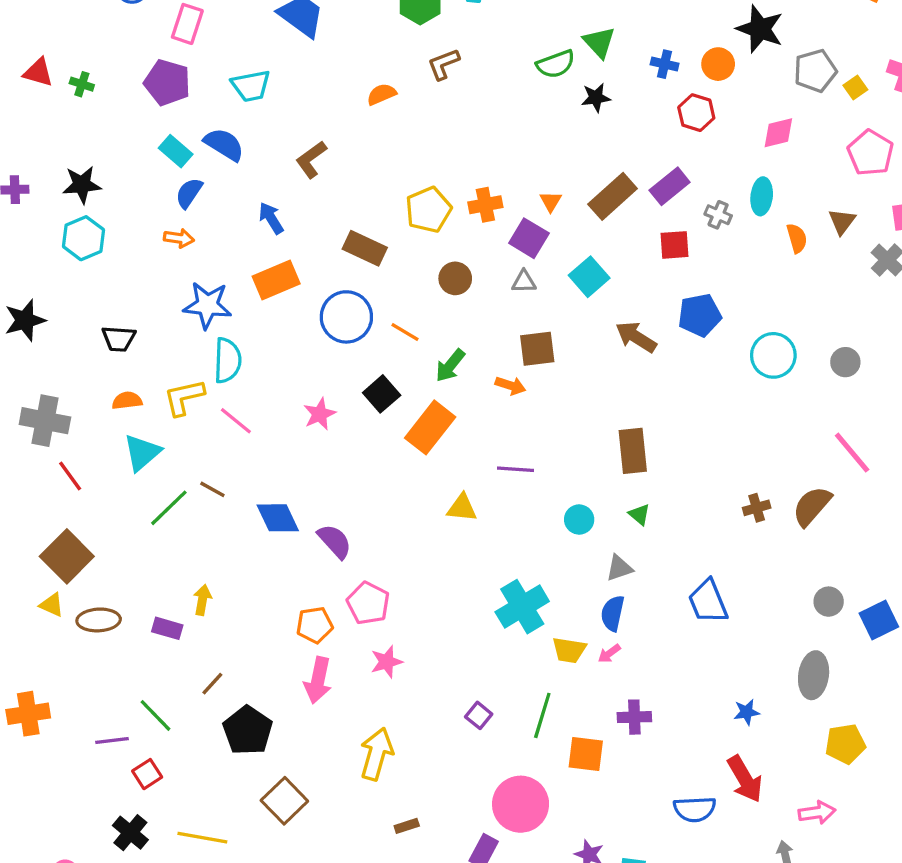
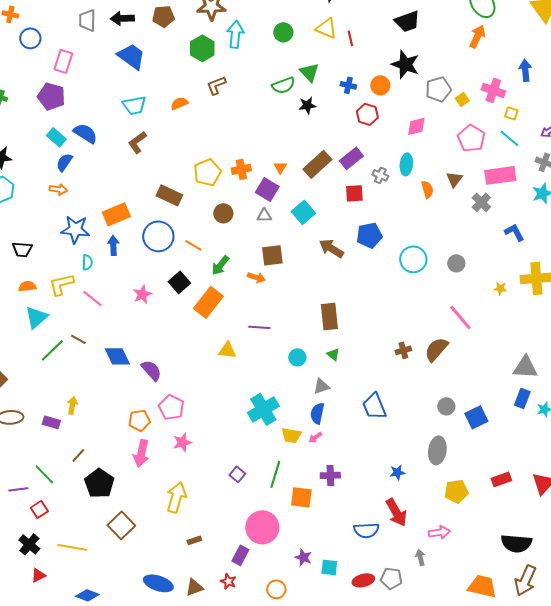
cyan trapezoid: (251, 86) -> (134, 105), moved
blue arrow: (271, 218) -> (113, 245), moved, turned 30
cyan semicircle: (228, 360) -> (87, 262), size x0.6

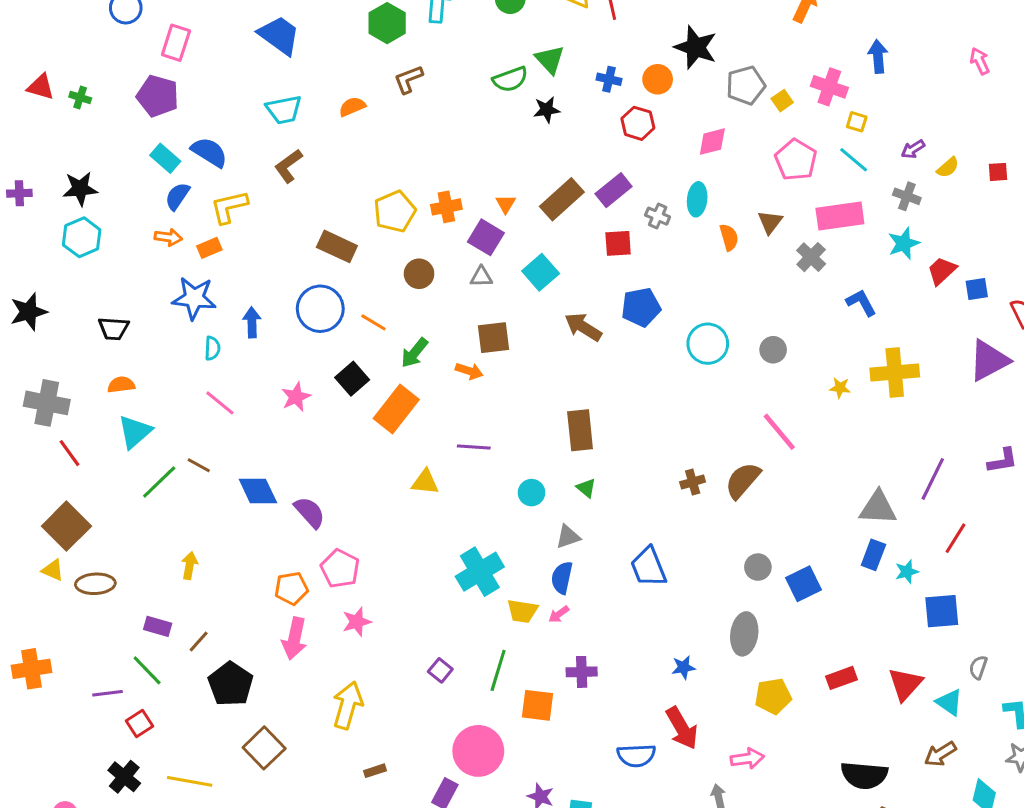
orange rectangle: (116, 214) -> (209, 248), moved, size x0.6
yellow L-shape: (61, 284) -> (229, 207), moved
purple rectangle: (51, 422) -> (158, 626), moved

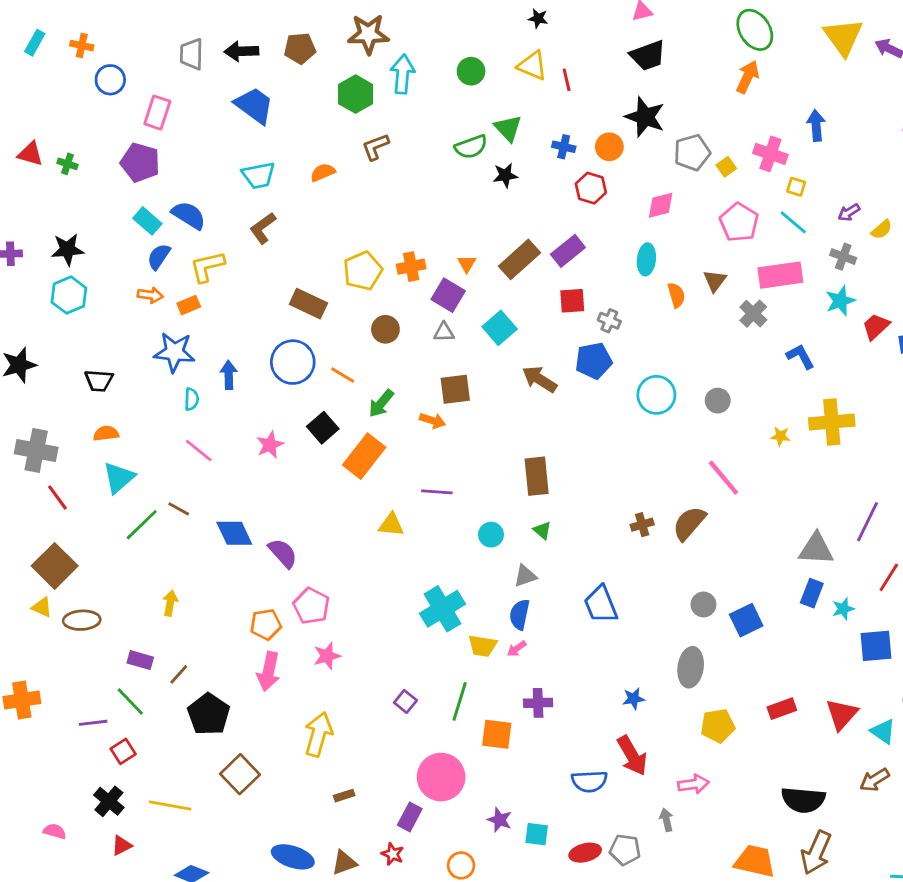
gray cross: (658, 216) -> (609, 321), moved

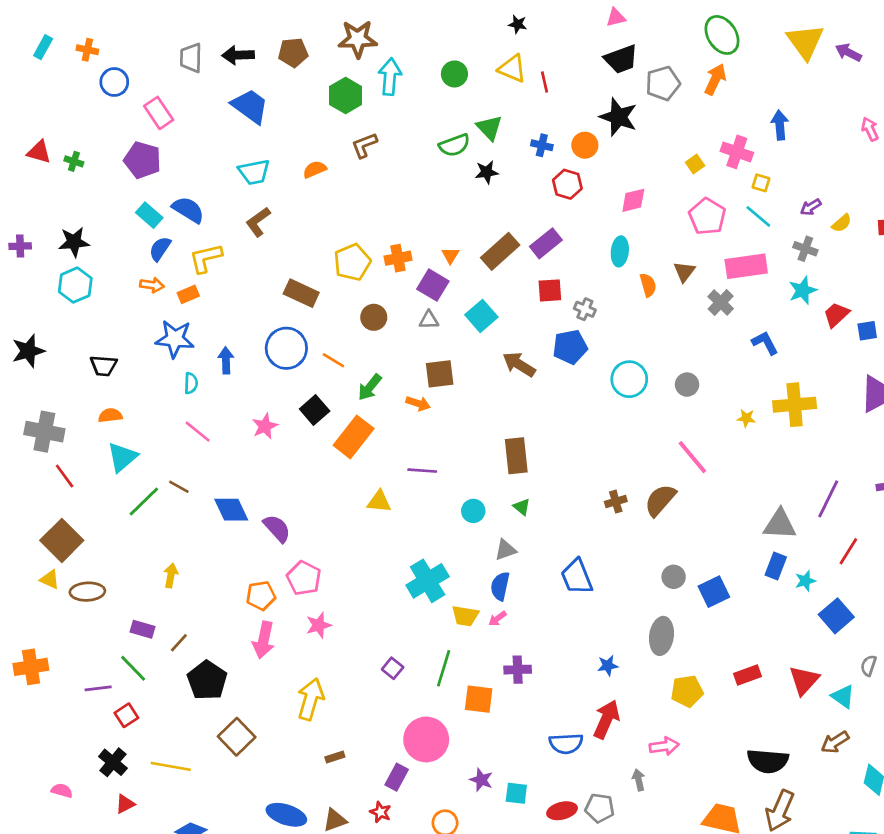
pink rectangle: (157, 113) -> (159, 113), turned -52
gray pentagon: (692, 152) -> (663, 83), moved
blue square: (876, 646) -> (836, 616), turned -36
red arrow: (632, 756) -> (606, 719), turned -126

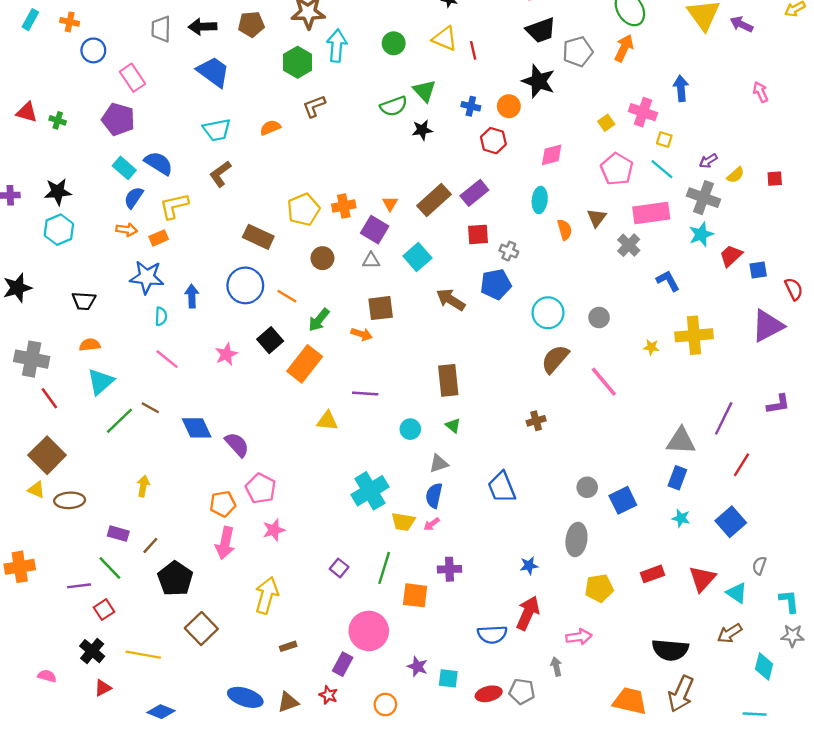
gray cross: (805, 249) -> (704, 198), size x1.5
brown semicircle: (660, 500) -> (555, 359), moved
cyan star: (805, 581) -> (681, 518), moved, turned 30

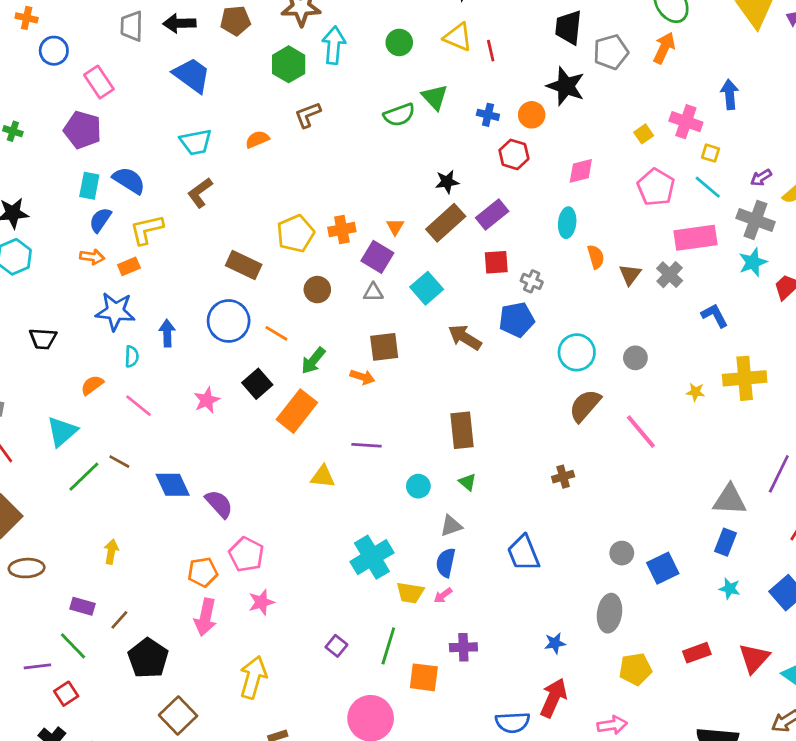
black trapezoid: (541, 30) -> (569, 27), turned 116
black star: (422, 130) -> (447, 182), moved
cyan rectangle: (124, 168) -> (89, 186), turned 60
brown triangle: (597, 218) -> (630, 275), moved
orange semicircle: (90, 345) -> (92, 385), moved, turned -30

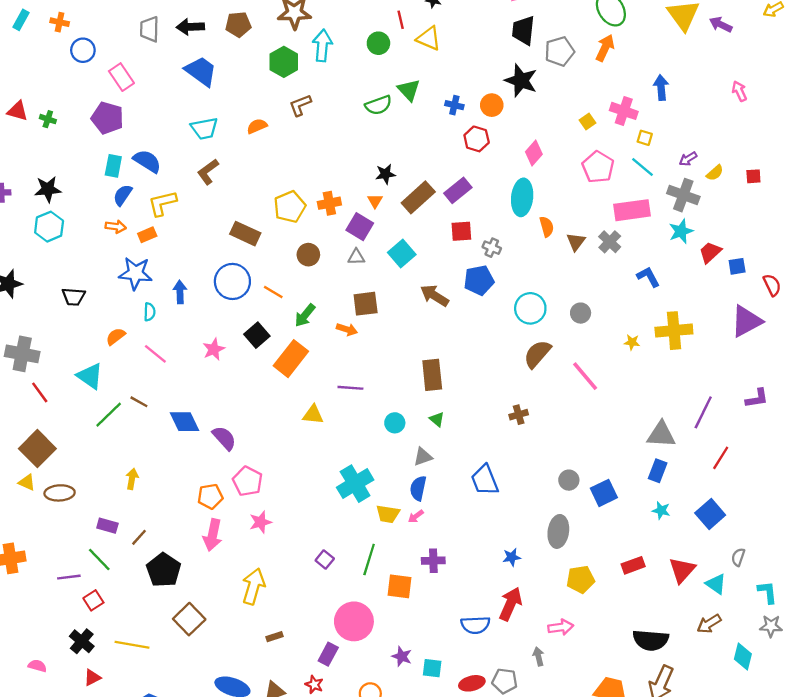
red line: (491, 51) -> (401, 20), moved
pink diamond: (581, 171) -> (534, 153), turned -35
black star: (447, 182) -> (385, 174), moved
cyan ellipse: (567, 223) -> (522, 197), size x1.4
cyan triangle: (62, 432) -> (90, 376), turned -44

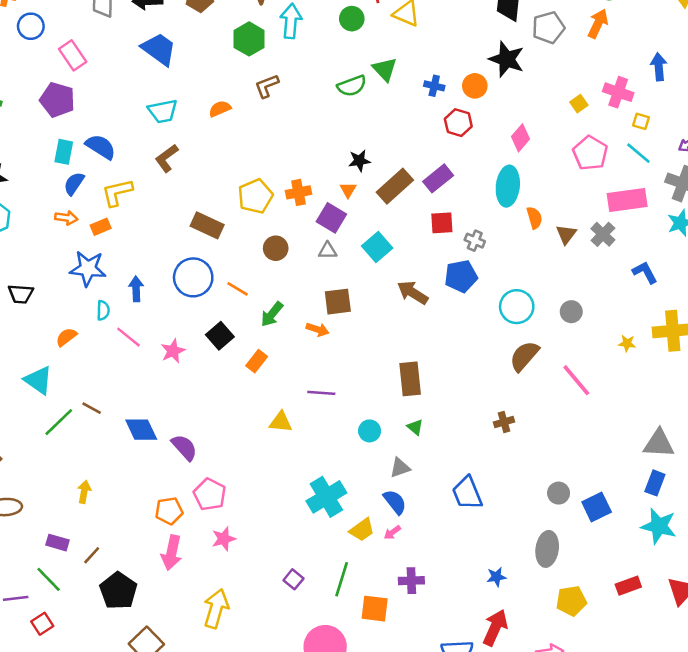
pink line: (155, 354) -> (129, 337), moved
orange rectangle: (291, 359) -> (257, 361), size x0.6
blue semicircle: (418, 488) -> (395, 502), turned 130
cyan star: (661, 510) -> (659, 526), size x1.8
yellow trapezoid: (388, 514) -> (362, 530), turned -45

